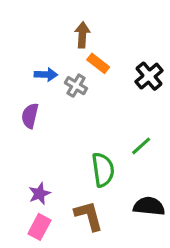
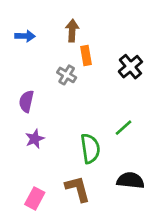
orange rectangle: (98, 63) -> (86, 56), turned 42
blue arrow: (46, 75) -> (25, 36), moved
purple star: (39, 194) -> (35, 139), moved

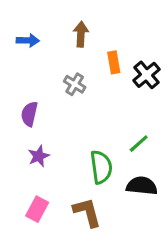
orange rectangle: (86, 56) -> (114, 62), moved
black semicircle: (130, 180) -> (142, 186), moved
pink rectangle: (35, 198) -> (37, 209), moved

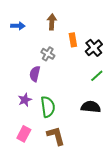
purple semicircle: (29, 114) -> (35, 74), moved
green line: (139, 144) -> (97, 76), moved
green semicircle: (101, 167) -> (48, 107), moved
black semicircle: (142, 186) -> (91, 107), moved

